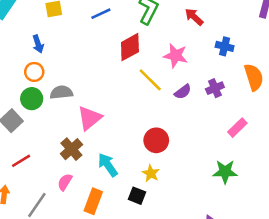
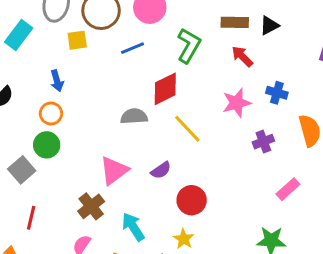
pink star: (176, 56) -> (237, 103), moved, turned -30
gray semicircle: (61, 92) -> (134, 116), moved
purple semicircle: (183, 92) -> (161, 170), moved
red line: (21, 161) -> (31, 218), turned -48

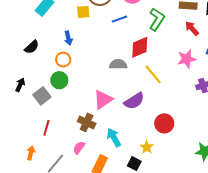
purple semicircle: (161, 170) -> (134, 101), size x1.5
red circle: (192, 200) -> (164, 123), moved
brown cross: (91, 206) -> (87, 122), turned -30

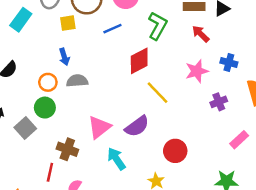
blue arrow: (68, 38) -> (64, 57), moved
gray semicircle: (118, 64) -> (77, 81), moved
brown cross: (87, 122) -> (67, 149), moved
red line: (46, 128) -> (50, 172), moved
cyan arrow: (114, 137) -> (116, 159), moved

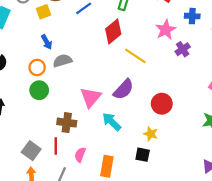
purple cross: (219, 102) -> (183, 49), moved
gray square: (25, 128) -> (31, 151), moved

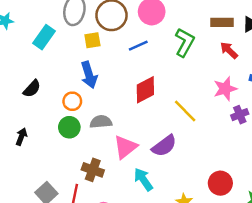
red diamond: (113, 32) -> (145, 90), moved
blue arrow: (47, 42) -> (89, 75), size x1.5
gray semicircle: (62, 61) -> (101, 122), moved
red circle: (162, 104) -> (220, 183), moved

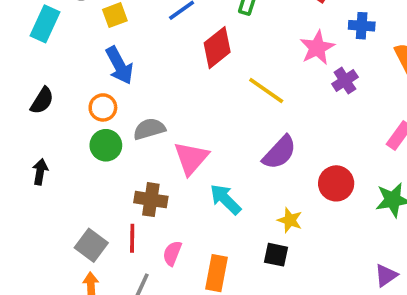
red diamond: (145, 90) -> (217, 48), moved
purple semicircle: (164, 146) -> (279, 152), moved

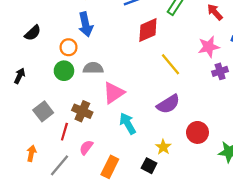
gray square: (91, 245) -> (43, 111), moved

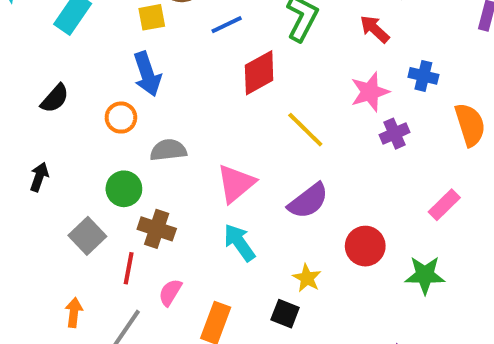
green circle: (64, 71) -> (124, 189), moved
pink triangle: (114, 93) -> (236, 184), moved

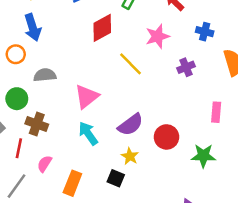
pink star: (370, 92) -> (157, 36), moved
purple semicircle: (308, 201) -> (131, 125), moved
pink rectangle: (444, 205) -> (216, 112), turned -42

